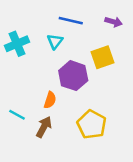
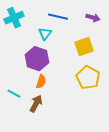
cyan cross: (17, 44) -> (14, 18), moved
purple hexagon: (73, 76) -> (37, 59), moved
yellow pentagon: (92, 125) -> (88, 78), moved

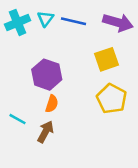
purple arrow: (93, 18) -> (118, 22), size x1.6
cyan triangle: (45, 34) -> (45, 19), moved

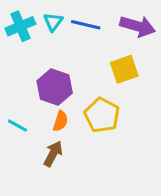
yellow pentagon: (112, 99) -> (102, 115), moved
cyan line: (18, 119) -> (17, 126), moved

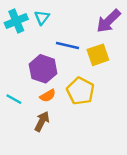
blue line: (86, 25) -> (68, 46), moved
purple arrow: (138, 26) -> (108, 21), turned 120
orange semicircle: (60, 121) -> (48, 96), turned 42

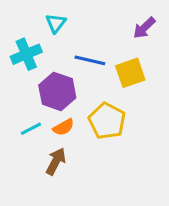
cyan cross: (16, 21) -> (26, 54), moved
purple arrow: (108, 21) -> (144, 28), size x0.7
cyan line: (14, 99) -> (31, 129), moved, turned -56

